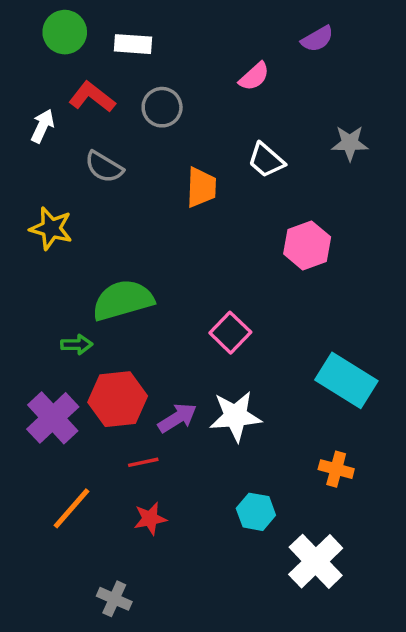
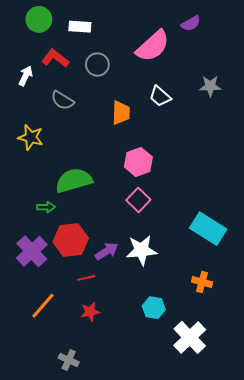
pink semicircle: (254, 76) -> (153, 46), size x1.8
pink hexagon: (307, 245) -> (138, 162), moved

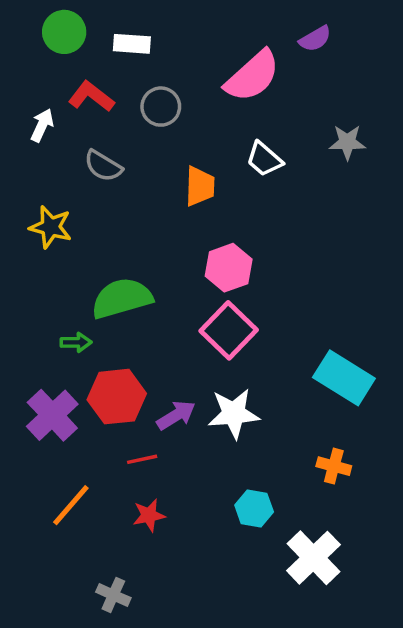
pink square: (138, 200) -> (229, 330), size x1.4

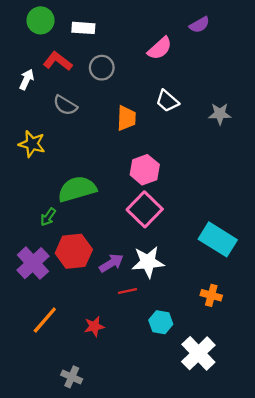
pink semicircle: (252, 76) -> (160, 48), size x0.7
gray star: (347, 142) -> (220, 114), moved
green arrow: (76, 342) -> (48, 217), turned 126
red line: (142, 459) -> (128, 291), moved

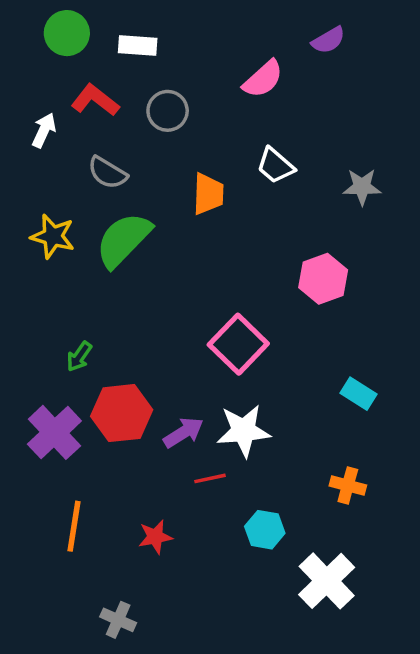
pink hexagon: (145, 170) -> (323, 279), moved
green semicircle: (77, 189) -> (123, 240), moved, turned -30
cyan rectangle: (218, 239) -> (358, 394), size x0.6
orange line: (45, 320) -> (74, 526), turned -32

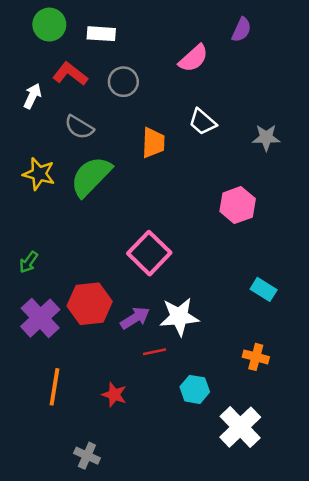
purple semicircle: (328, 40) -> (241, 30), turned -35
pink square: (238, 344) -> (149, 253), moved
green arrow: (79, 356) -> (29, 262), moved
red star: (155, 537) -> (114, 395), turned 30

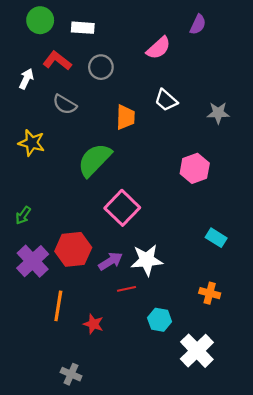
green semicircle: (91, 176) -> (95, 160), moved
orange line: (55, 387) -> (58, 306), moved

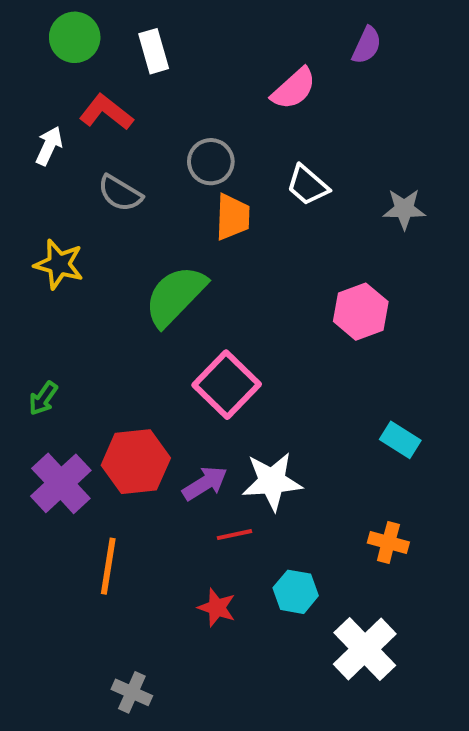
white rectangle: (83, 28) -> (154, 51), turned 70
gray circle: (101, 67) -> (211, 162), moved
red star: (93, 324) -> (217, 608), moved

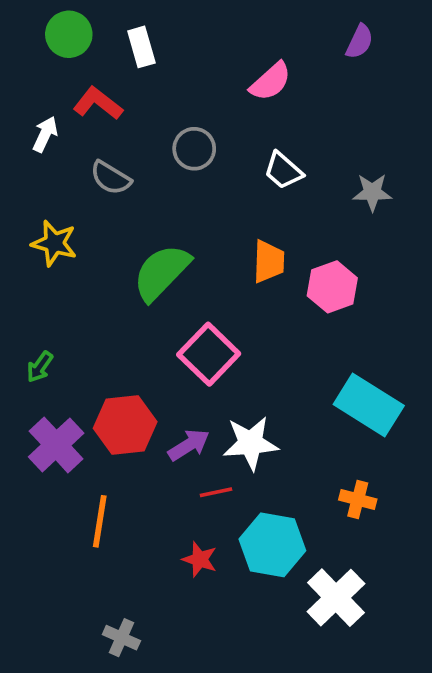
purple semicircle: (367, 45) -> (360, 42), moved
orange trapezoid: (233, 217) -> (269, 261), moved
cyan rectangle: (400, 440) -> (369, 405), size x1.8
cyan hexagon: (296, 592) -> (272, 545), size x1.6

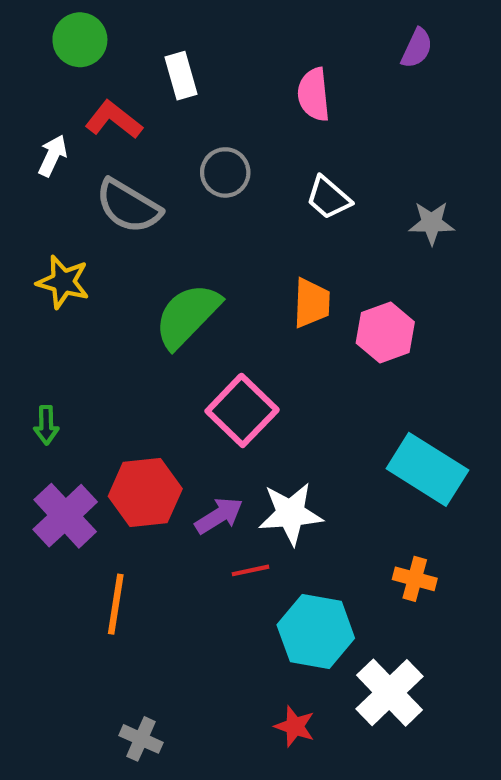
white rectangle: (141, 47) -> (181, 76), moved
pink semicircle: (271, 82) -> (314, 95), turned 126
gray semicircle: (111, 178) -> (128, 206), size x1.4
green arrow: (40, 367) -> (46, 425), turned -36
red star: (200, 559) -> (295, 726), moved

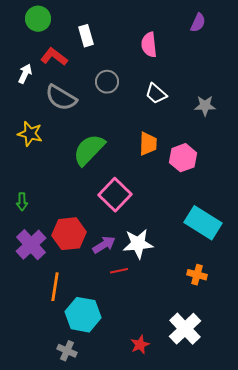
cyan hexagon: (316, 632) -> (83, 315), moved
red star: (295, 726) -> (140, 345), turned 30

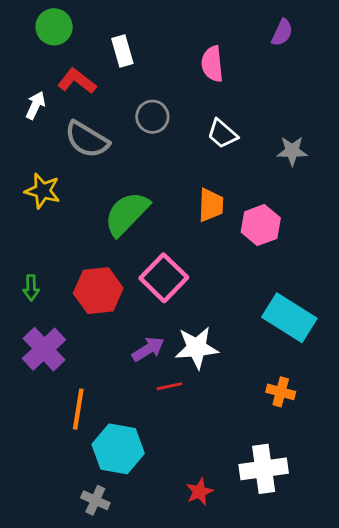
red hexagon: (69, 234) -> (98, 291), moved
white cross: (185, 329) -> (264, 469), turned 36

